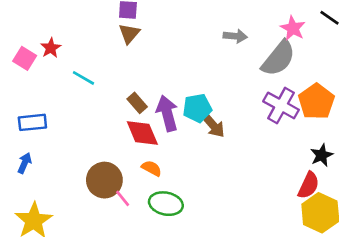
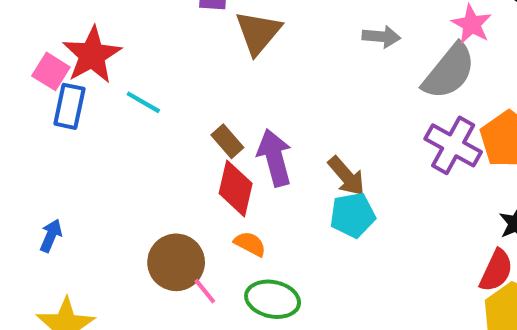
brown triangle: (129, 34) -> (258, 32), moved, size x1.4
red star: (51, 48) -> (92, 55), size x1.8
cyan pentagon: (197, 108) -> (353, 215), moved
blue rectangle: (32, 122) -> (69, 106), moved, turned -72
red diamond: (142, 133) -> (236, 188), turned 36

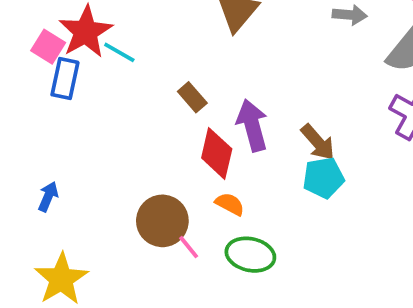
cyan line: (143, 102) -> (119, 52), moved
brown rectangle: (227, 141) -> (192, 97), moved

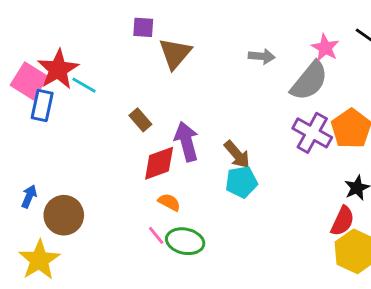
pink square: (48, 47) -> (29, 81), size x1.4
red diamond: (217, 153) -> (159, 163), turned 57
brown circle: (162, 221) -> (64, 215), moved
pink line: (189, 247) -> (156, 235), moved

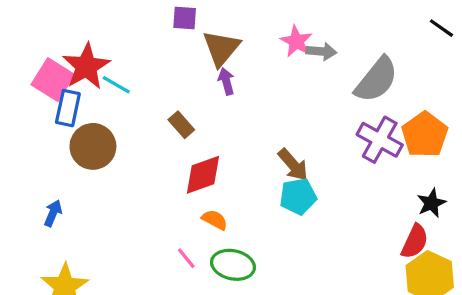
pink star: (325, 48) -> (296, 41), moved
purple arrow: (187, 142) -> (226, 81), moved, size x0.6
brown circle: (64, 215) -> (93, 146), moved
pink line: (156, 235) -> (186, 258), moved

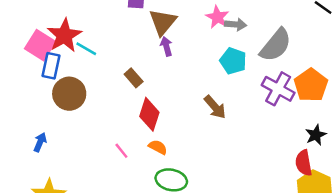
red diamond: (203, 175) -> (149, 114), turned -52
cyan pentagon: (298, 196) -> (233, 61), moved, turned 30
red semicircle: (415, 241) -> (304, 163), turned 145
pink line: (186, 258) -> (121, 151), moved

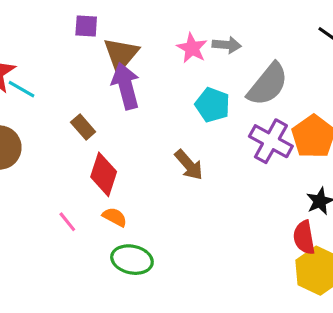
gray arrow: (236, 24) -> (227, 45), moved
purple arrow: (166, 46) -> (126, 86), size x1.8

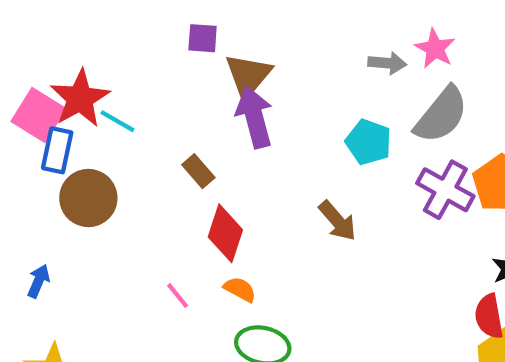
pink star: (192, 48) -> (435, 49), moved

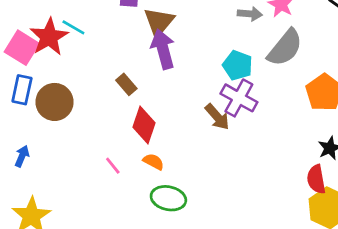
cyan line: (117, 121) -> (73, 27), moved
blue rectangle: (57, 150) -> (22, 90), moved
purple cross: (445, 190) -> (239, 98), moved

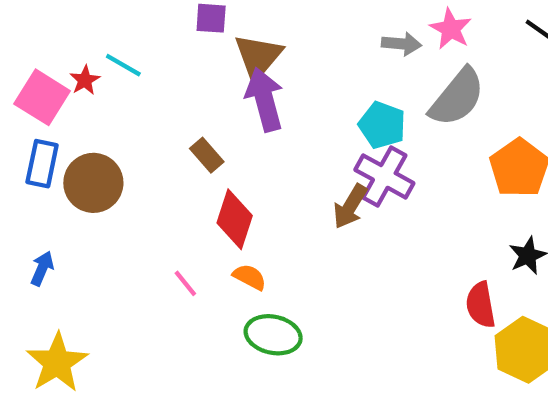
red star: (49, 37) -> (85, 80), size x0.5
brown arrow: (217, 117) -> (350, 206), turned 72
red semicircle: (316, 179) -> (481, 305), moved

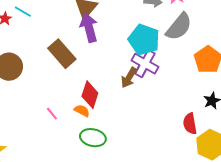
cyan pentagon: (382, 125) -> (144, 40), size x1.4
brown rectangle: (207, 155) -> (62, 54), size x1.8
red diamond: (235, 219) -> (90, 95), moved

